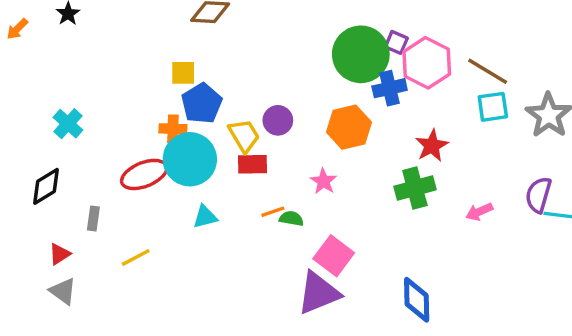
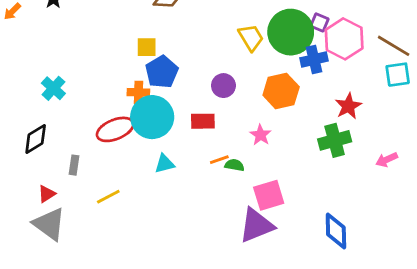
yellow trapezoid: (244, 136) -> (251, 38), moved
pink square: (334, 256) -> (269, 195), turned 36
gray triangle: (63, 291) -> (49, 224), size x1.5

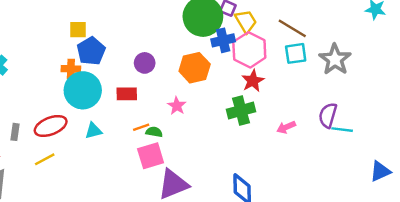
yellow trapezoid: (251, 38) -> (246, 21), moved
pink hexagon: (344, 39) -> (249, 50), moved
red ellipse: (115, 129) -> (51, 126), moved
pink square: (269, 195) -> (151, 156), moved

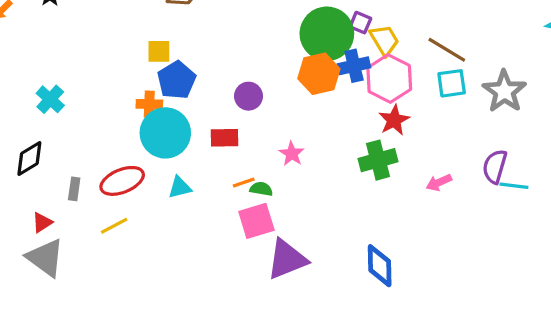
orange hexagon: (195, 68) -> (319, 74), moved

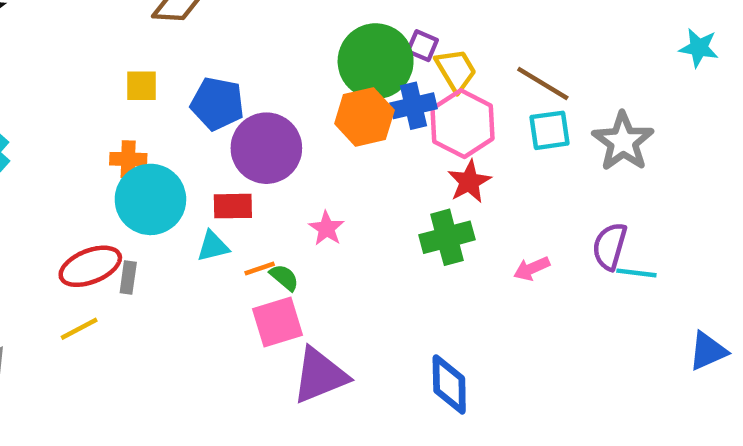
blue pentagon: (177, 80) -> (217, 104), moved, turned -30
purple circle: (248, 96) -> (266, 148), size x1.8
cyan triangle: (180, 187) -> (213, 246), moved
gray rectangle: (74, 189) -> (128, 277), moved
green semicircle: (261, 189) -> (284, 277), turned 30

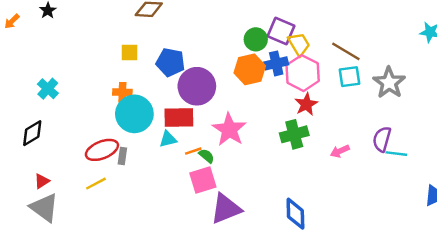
purple square: (422, 46) -> (281, 31), size x1.6
green circle: (376, 61) -> (256, 39), size x0.6
red rectangle: (233, 206) -> (179, 117), size x1.4
pink star: (327, 228) -> (229, 129), size x1.8

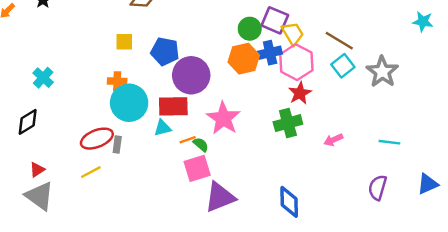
cyan square: (349, 77) -> (343, 66), turned -30
purple semicircle: (382, 139) -> (378, 188), moved

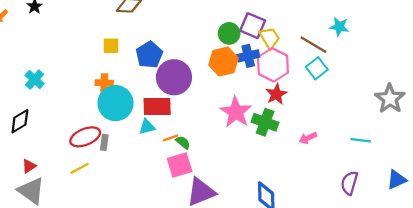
cyan star: (423, 22) -> (339, 27), moved
blue pentagon: (165, 51) -> (149, 55), turned 30
gray star: (382, 72) -> (390, 99), moved
pink star: (223, 118) -> (236, 112), moved
green cross: (288, 123) -> (265, 122), turned 35

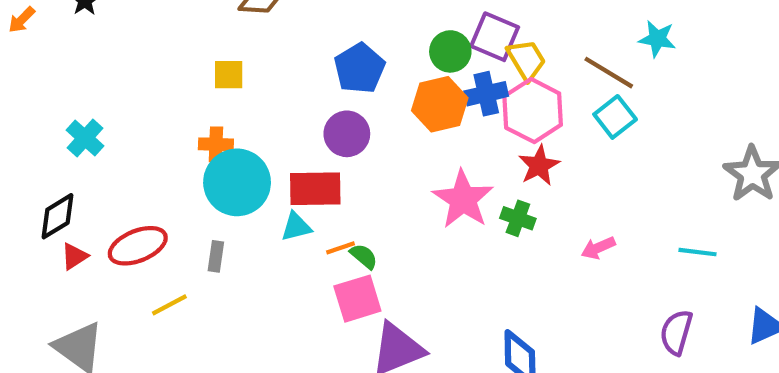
blue pentagon: (149, 55) -> (360, 68), moved
purple circle: (174, 77) -> (347, 134), size x0.7
green cross: (265, 122) -> (518, 218), size x0.7
red ellipse: (85, 137) -> (138, 246), moved
red triangle: (29, 166) -> (74, 256), moved

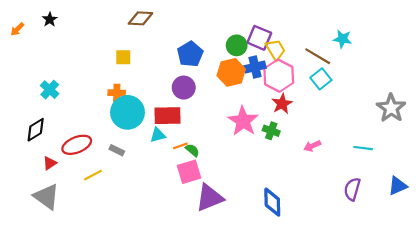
red triangle: (74, 256) -> (50, 163), moved
gray rectangle: (216, 256) -> (117, 150), turned -72

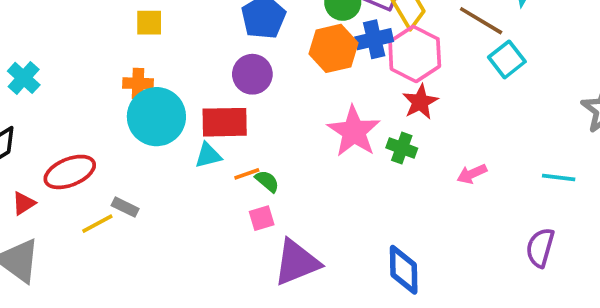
cyan square: (321, 79) -> (507, 59), moved
gray rectangle: (117, 150) -> (125, 207), moved
pink square: (189, 172) -> (262, 218), size x0.6

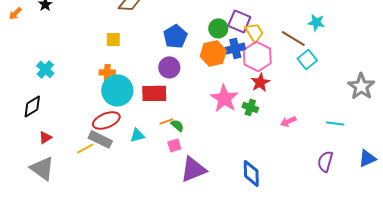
cyan triangle: (208, 155) -> (137, 135), moved
red ellipse: (70, 172) -> (106, 120), moved
gray rectangle: (125, 207) -> (100, 139), size x1.6

